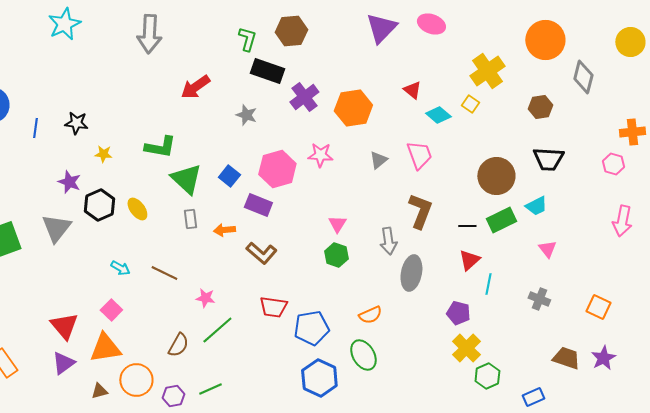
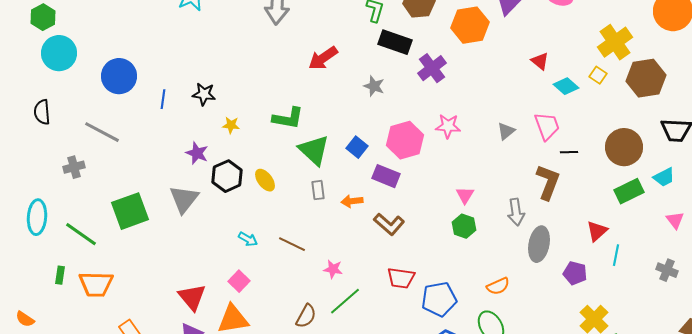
brown hexagon: (540, 107) -> (646, 78), moved, size x1.6
orange hexagon: (353, 108) -> (470, 25), moved
black line: (467, 226) -> (569, 152), moved
purple pentagon: (458, 313) -> (575, 273), moved

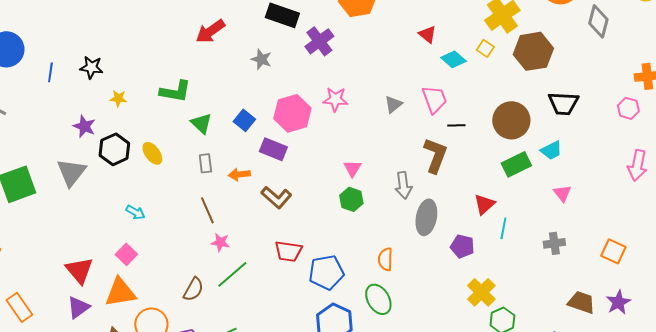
green triangle: (314, 150) -> (201, 123), size x0.7
brown line: (292, 244) -> (207, 210), moved, turned 40
gray cross: (667, 270) -> (554, 243), turned -30
orange semicircle: (498, 286) -> (385, 259), turned 115

